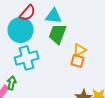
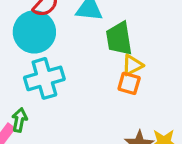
green trapezoid: (58, 34) -> (119, 39), moved, turned -30

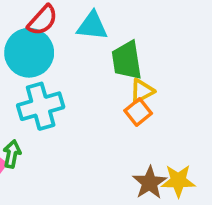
orange square: (129, 83) -> (138, 112), turned 35

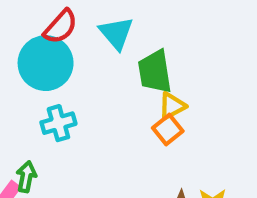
cyan triangle: (92, 26) -> (116, 33), turned 44
cyan cross: (41, 106) -> (58, 123), size x0.7

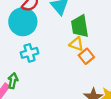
yellow triangle: (172, 106) -> (76, 44), moved, turned 48

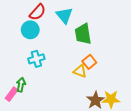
cyan circle: (23, 22) -> (30, 30), size x0.7
yellow triangle: (76, 44) -> (80, 71), moved

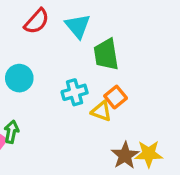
cyan circle: (30, 30) -> (19, 78), moved
cyan cross: (36, 59) -> (75, 92), moved

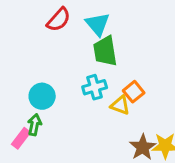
green trapezoid: (106, 54) -> (105, 51), moved
cyan circle: (19, 78) -> (42, 96), moved

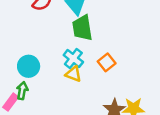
cyan cross: (95, 87) -> (73, 59), turned -36
yellow triangle: (120, 105) -> (73, 74), moved

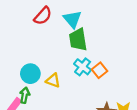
cyan cross: (73, 59) -> (83, 67), moved
yellow triangle: (73, 74) -> (53, 80), moved

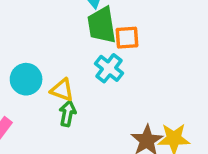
orange square: (100, 70) -> (127, 38), moved, turned 35
green arrow: (25, 95) -> (68, 113), moved

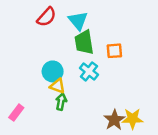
orange square: (127, 38) -> (114, 51), moved
cyan circle: (26, 79) -> (53, 71), moved

